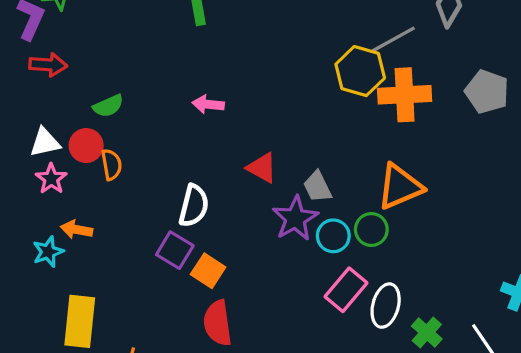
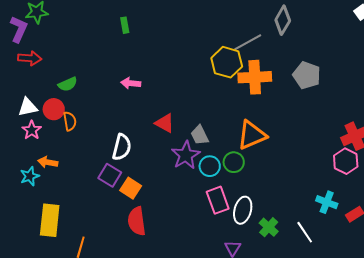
pink rectangle: (346, 290) -> (218, 200), turned -60

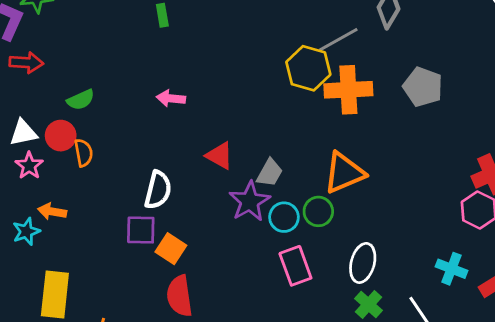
gray trapezoid: (200, 135) -> (270, 173), turned -125
purple square: (110, 175) -> (141, 230), turned -30
white ellipse: (243, 210) -> (363, 263), moved

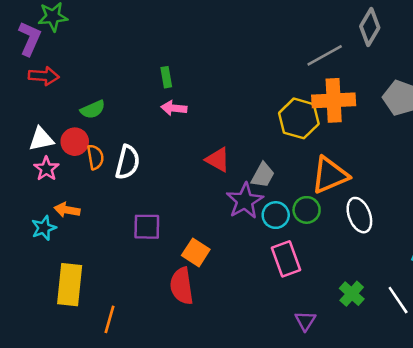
green rectangle: (162, 15) -> (166, 77), moved
yellow hexagon: (308, 68) -> (299, 118), moved
white semicircle: (158, 190) -> (128, 162), moved
orange square: (171, 249) -> (196, 252), moved
white ellipse: (363, 263) -> (359, 215), moved, turned -36

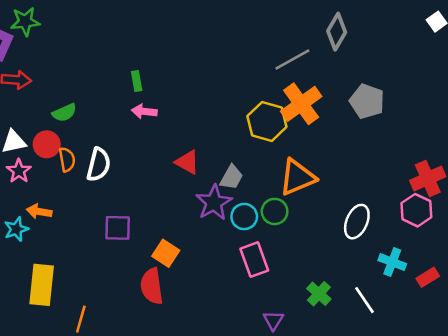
orange cross: (334, 100) -> (301, 104), turned -33
white ellipse: (359, 215) -> (357, 222), moved, turned 44

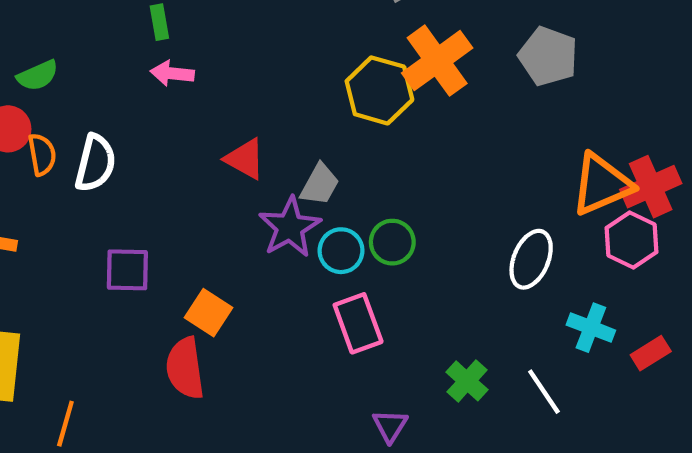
orange triangle: (297, 177) -> (602, 184), moved

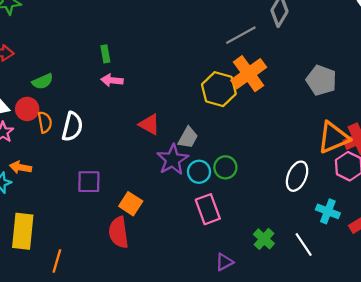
gray pentagon: (548, 56) -> (321, 80), moved
purple triangle: (390, 426) -> (224, 262), turned 30

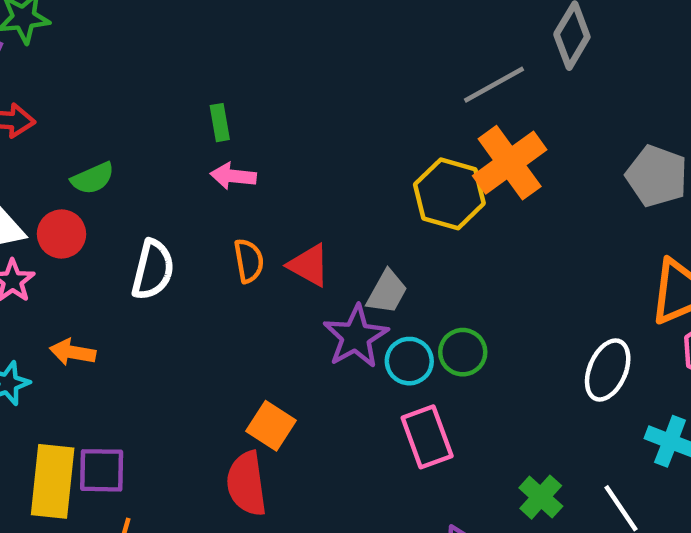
orange semicircle: (45, 122) -> (249, 261), moved
orange arrow: (21, 167) -> (73, 352), moved
purple square: (89, 182) -> (102, 470), moved

